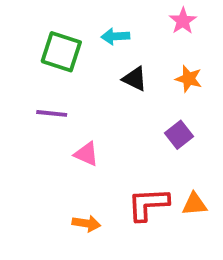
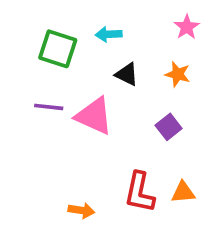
pink star: (183, 21) -> (187, 27), moved
pink triangle: (86, 154) -> (94, 116), moved, size x1.6
red L-shape: (148, 204) -> (140, 192), turned -75

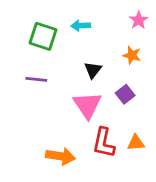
black triangle: (127, 74) -> (93, 70), moved, turned 42
pink triangle: (94, 116) -> (87, 105), moved, turned 32
orange arrow: (81, 210) -> (60, 156), size x1.5

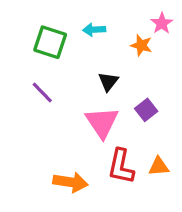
orange star: (132, 55) -> (141, 45), moved
purple line: (36, 79) -> (42, 93), turned 40

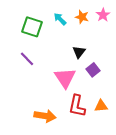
cyan arrow: (94, 30) -> (60, 19), turned 48
orange star: (141, 45) -> (82, 17), moved
black triangle: (108, 82) -> (79, 52), moved

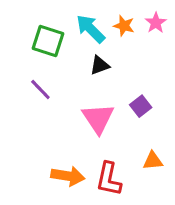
cyan arrow: (60, 19) -> (91, 29), size x1.5
black triangle: (79, 52) -> (100, 65), moved, turned 32
red L-shape: (77, 106) -> (109, 179), moved

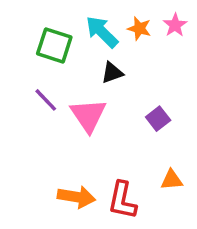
pink triangle: (98, 118) -> (88, 115), moved

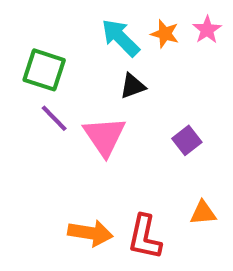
green square: (54, 45) -> (44, 70), moved

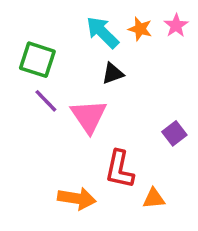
purple square: (187, 140) -> (174, 133), moved
orange triangle: (203, 213) -> (154, 198), moved
red L-shape: (145, 237) -> (120, 169), moved

